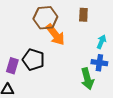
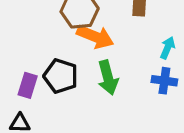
orange arrow: (55, 35) -> (95, 37), turned -30
green arrow: (87, 79) -> (108, 78), moved

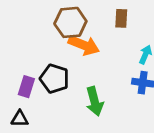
green arrow: (108, 78) -> (95, 101), moved

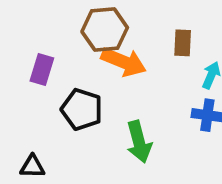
brown rectangle: (121, 18) -> (183, 43), moved
purple rectangle: (26, 87) -> (42, 69), moved

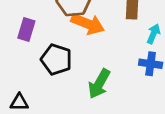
green arrow: (139, 142) -> (99, 84), turned 44

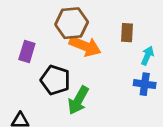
green arrow: (99, 84) -> (78, 100), moved

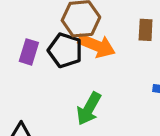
black pentagon: (55, 80) -> (65, 50), moved

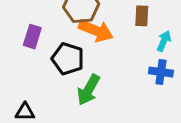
black pentagon: (65, 50) -> (68, 59), moved

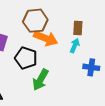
cyan arrow: (164, 41) -> (75, 46), moved

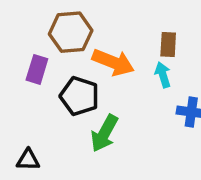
brown hexagon: (35, 21) -> (71, 32), moved
cyan arrow: (75, 46) -> (163, 75), turned -40

